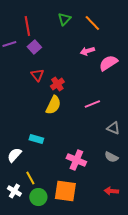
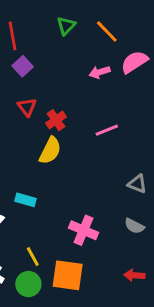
pink semicircle: (108, 63) -> (134, 62), moved
pink line: (92, 104) -> (107, 130), moved
yellow line: (30, 178) -> (33, 256), moved

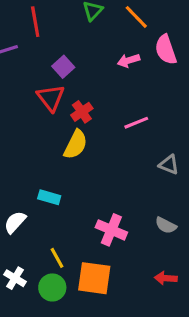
pink semicircle: (134, 62) -> (166, 50), turned -76
purple square: (23, 66) -> (63, 67), moved
red triangle: (27, 107) -> (51, 98), size x1.4
gray triangle: (137, 184) -> (169, 165), moved

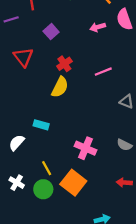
red triangle: (51, 98) -> (23, 57), moved
orange square: (94, 278) -> (73, 183), turned 30

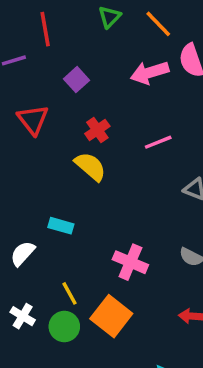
pink arrow: (98, 27) -> (150, 73), size x1.5
yellow semicircle: (60, 87) -> (90, 167), turned -75

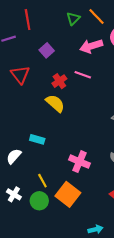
green triangle: (110, 17) -> (73, 19), moved
pink line: (158, 142) -> (83, 75), moved, turned 42

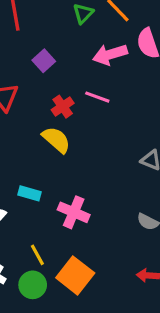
pink cross: (80, 162) -> (74, 212), moved

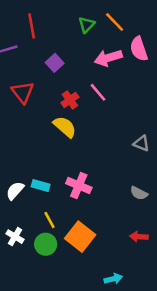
pink line: (97, 97) -> (98, 92), turned 30
cyan rectangle: (29, 193) -> (41, 185), moved

